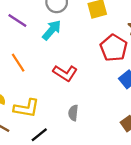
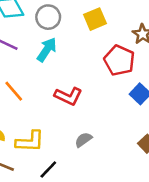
gray semicircle: (73, 113) -> (83, 140), turned 56

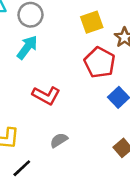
yellow square: (95, 19) -> (92, 22), moved

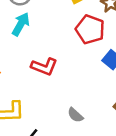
gray semicircle: (59, 140) -> (75, 115), moved, turned -98

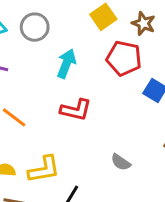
cyan arrow: (21, 24) -> (66, 64), moved

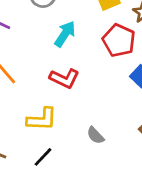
yellow L-shape: (44, 169) -> (42, 119), moved

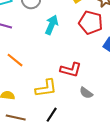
red L-shape: (64, 78) -> (71, 70), moved

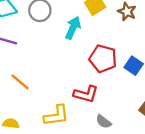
red pentagon: (91, 23) -> (103, 59), moved
cyan arrow: (52, 25) -> (73, 28), moved

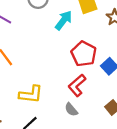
red L-shape: (86, 94) -> (77, 85), moved, turned 110

